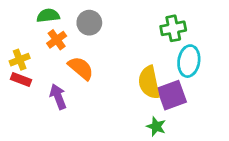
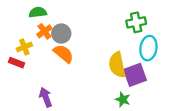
gray circle: (89, 23) -> (61, 34), moved
yellow cross: (20, 60) -> (24, 47), moved
purple arrow: (58, 97) -> (46, 97), moved

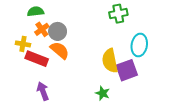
green cross: (136, 22) -> (118, 14), moved
yellow cross: (24, 47) -> (23, 44), turned 32
red rectangle: (17, 63) -> (37, 59), moved, size x1.5
green star: (123, 99) -> (103, 93), moved

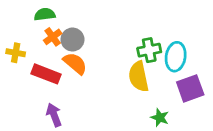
green cross: (118, 14) -> (149, 50), moved
yellow cross: (23, 44) -> (16, 53), moved
purple square: (127, 70) -> (190, 88), moved
green star: (103, 93) -> (160, 118), moved

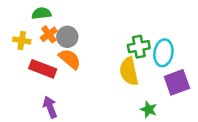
yellow cross: (16, 53) -> (22, 40), moved

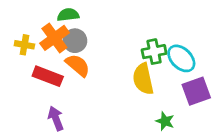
green semicircle: (41, 13) -> (68, 15), moved
orange cross: (49, 34) -> (54, 38), size x1.5
cyan ellipse: (163, 53) -> (181, 58), turned -55

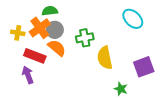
green cross: (154, 52) -> (85, 38), moved
cyan ellipse: (181, 58) -> (133, 19), moved
purple arrow: (56, 118) -> (28, 75), moved

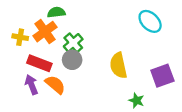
gray circle: (55, 30) -> (72, 60), moved
green cross: (85, 38) -> (73, 43), moved, turned -30
orange semicircle: (57, 48) -> (55, 85), moved

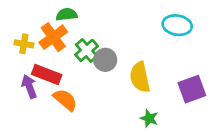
cyan ellipse: (150, 21) -> (177, 25), turned -35
gray circle: (72, 60) -> (105, 60), moved
purple arrow: (31, 85) -> (29, 86), moved
green star: (136, 100) -> (149, 118), moved

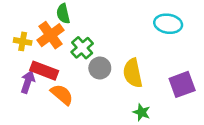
green semicircle: (67, 14) -> (63, 14), turned -96
gray circle: (105, 60) -> (100, 68), moved
purple arrow: (29, 86) -> (28, 82), turned 40

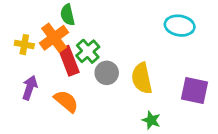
red rectangle: (44, 71) -> (69, 61), moved, turned 48
purple square: (182, 84) -> (194, 90), turned 32

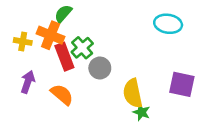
green semicircle: (68, 15) -> (63, 14), turned 54
orange cross: (54, 38) -> (51, 35), turned -32
yellow semicircle: (142, 78) -> (133, 93), moved

